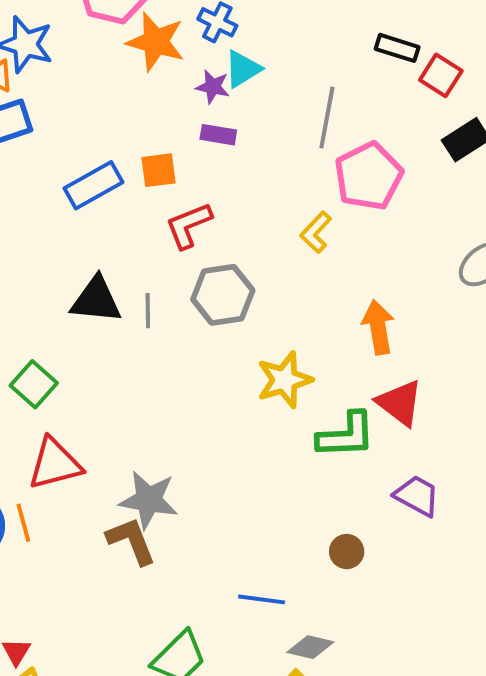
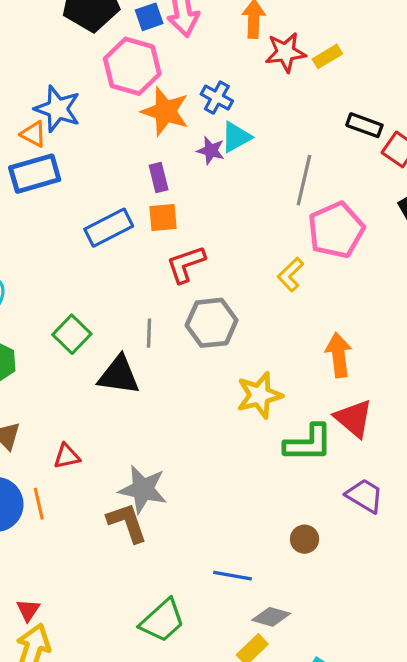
purple rectangle: (218, 135) -> (159, 177), moved, turned 64
black triangle: (96, 300) -> (119, 375), moved
green square: (34, 384) -> (72, 334), moved
red triangle: (55, 464) -> (67, 456), size x0.6

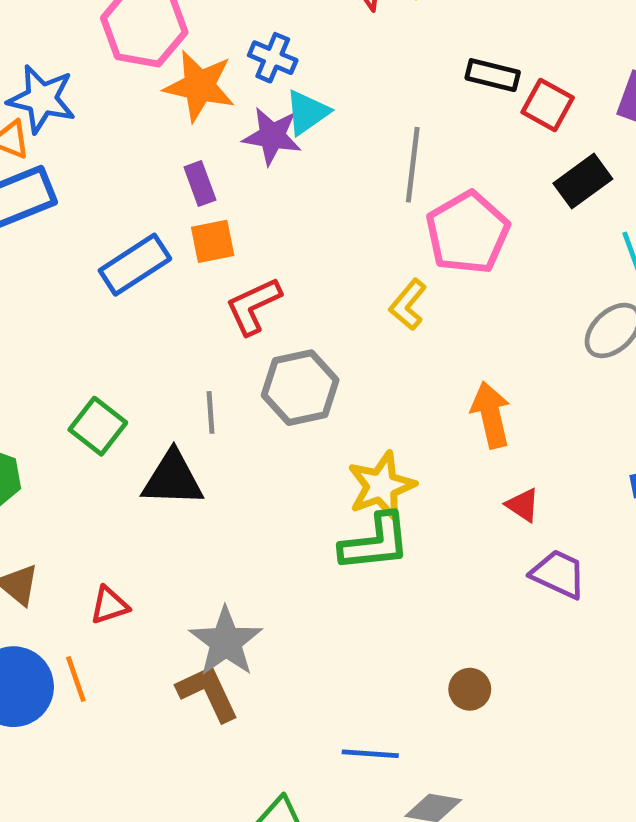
purple star: (211, 151) -> (272, 136), size x1.4
red triangle: (354, 418) -> (523, 505), size x0.6
green L-shape: (308, 443) -> (375, 543), moved
gray star: (143, 489) -> (226, 642), turned 30
purple trapezoid: (365, 496) -> (558, 574), moved

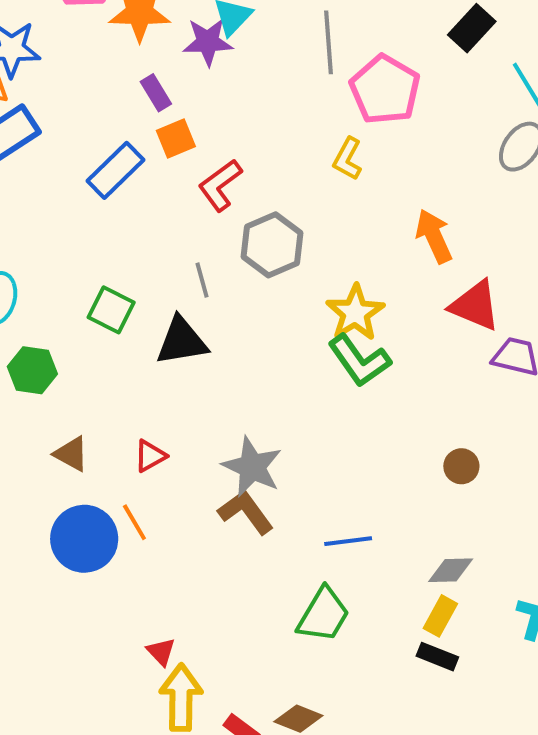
red triangle: (523, 505) -> (475, 305), size x1.8
green L-shape: (375, 543) -> (359, 361), turned 72
blue line: (370, 754) -> (348, 541), moved

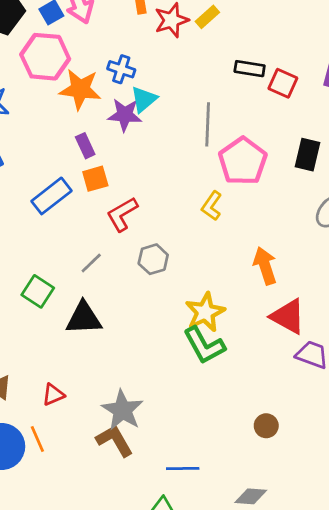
black rectangle: (472, 28) -> (307, 155), moved, turned -36
gray hexagon: (272, 245) -> (153, 259), size x0.7
gray line: (202, 280) -> (91, 263), moved, turned 55

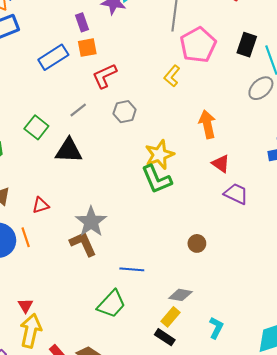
red triangle: (288, 316) -> (221, 164), size x0.7

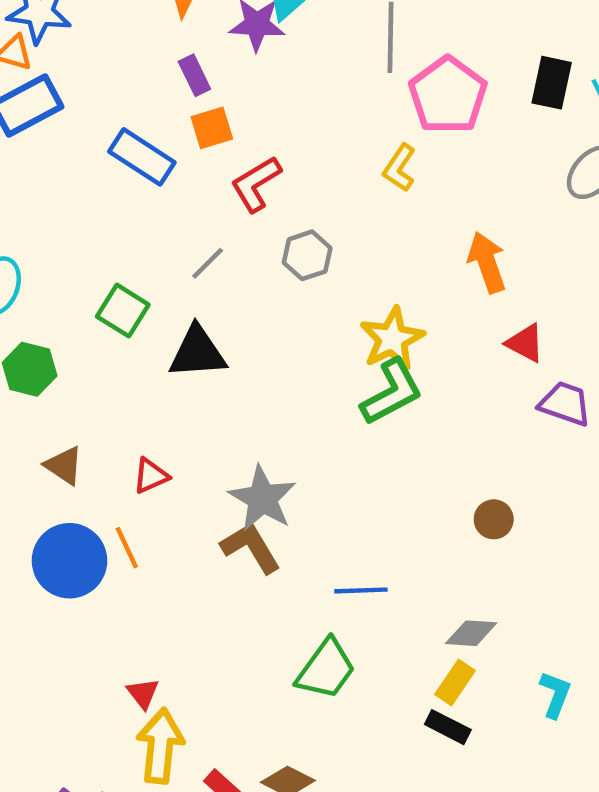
blue rectangle: (53, 57) -> (142, 157), turned 72
green L-shape: (156, 179) -> (392, 392), turned -88

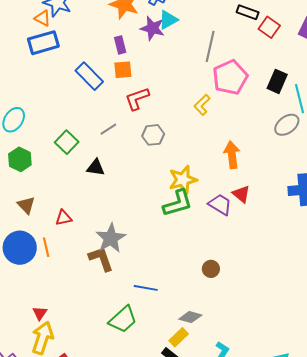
black triangle: (197, 352) -> (96, 168), size x0.7
purple trapezoid: (565, 404) -> (220, 204), moved

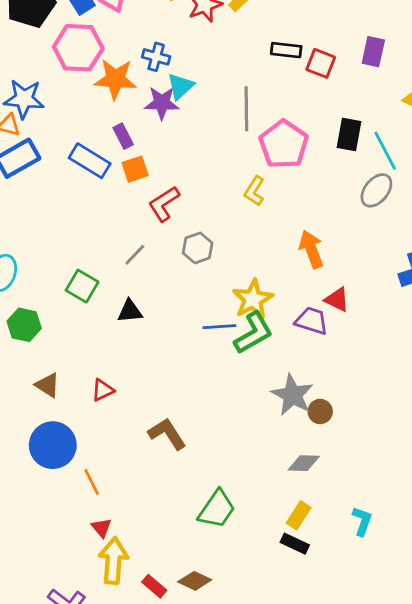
blue rectangle: (89, 76) -> (90, 161), moved
gray star: (111, 238) -> (292, 395), moved
orange line: (46, 247) -> (92, 482), moved
blue line: (146, 288) -> (219, 327), moved
gray diamond: (190, 317) -> (304, 463), moved

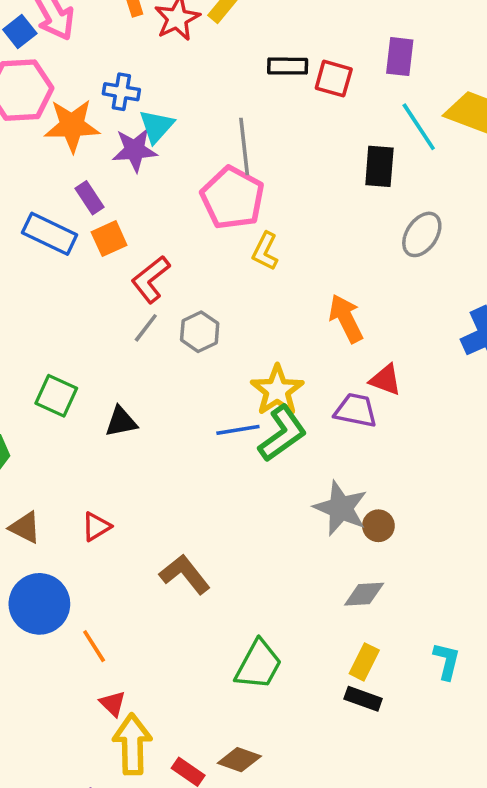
pink pentagon: (284, 144) -> (232, 198), moved
cyan line: (385, 151) -> (419, 127), moved
gray line: (135, 255) -> (146, 328), moved

